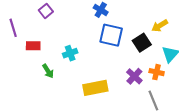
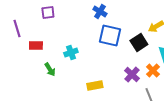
purple square: (46, 11) -> (48, 12), turned 32
orange cross: (157, 72) -> (153, 70), turned 32
yellow rectangle: (95, 88) -> (95, 86), size x0.7

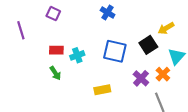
purple square: (48, 12) -> (53, 14), turned 32
blue square: (110, 36) -> (115, 51), moved
red rectangle: (36, 46) -> (56, 50), moved

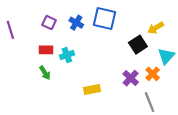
blue cross: (108, 13) -> (76, 23), moved
purple square: (53, 14) -> (49, 23), moved
blue square: (115, 51) -> (105, 18), moved

